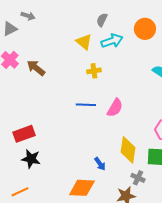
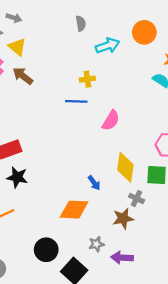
gray semicircle: (102, 20) -> (81, 23), moved, turned 144
yellow triangle: (84, 42) -> (17, 47), moved
blue line: (86, 105) -> (76, 101), moved

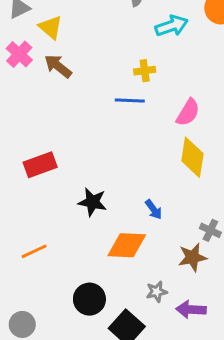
pink semicircle: (111, 120) -> (188, 112), moved
yellow diamond: (125, 167) -> (192, 157), moved
black star: (17, 177) -> (92, 202), moved

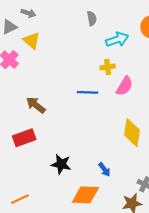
brown arrow: (58, 66) -> (36, 105), moved
yellow cross: (145, 71) -> (108, 67), moved
pink semicircle: (188, 112) -> (125, 86), moved

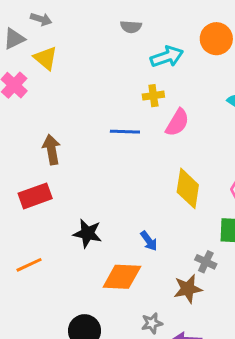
gray semicircle: (92, 18) -> (131, 27), turned 104
brown arrow: (36, 105) -> (52, 150), turned 42
orange line: (20, 199) -> (29, 265), moved

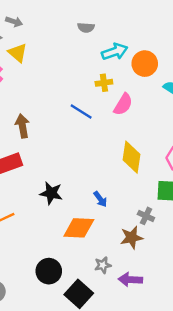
orange circle: (216, 39) -> (145, 64), moved
blue line: (125, 132) -> (81, 112), turned 30

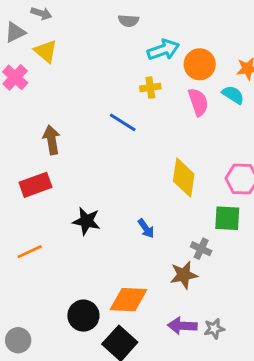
pink semicircle: (123, 104) -> (198, 102), moved, turned -50
orange diamond: (79, 228) -> (128, 300), moved
gray star: (103, 265) -> (214, 329), moved

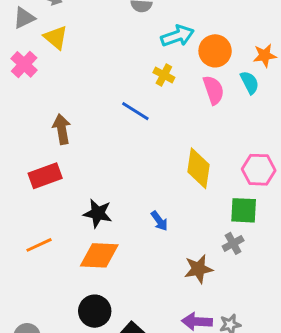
yellow cross: (150, 88) -> (164, 75), turned 36
cyan semicircle: (233, 95) -> (250, 83), turned 30
gray cross: (201, 249) -> (233, 243), moved, turned 36
orange diamond: (128, 300) -> (99, 255), moved

